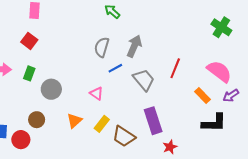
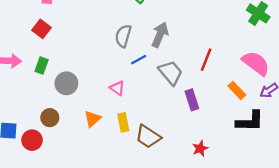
purple rectangle: (153, 121) -> (192, 100), moved, size x0.7
yellow rectangle: (102, 124) -> (123, 122), turned -49

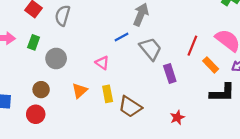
gray semicircle: (123, 36) -> (63, 16), moved
red line: (206, 60) -> (192, 46), moved
red circle: (32, 140) -> (36, 114), moved

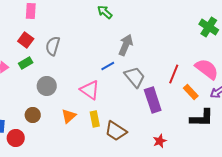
green rectangle: (34, 42) -> (26, 63), moved, turned 40
pink triangle: (102, 63) -> (90, 90), size x1.5
purple rectangle: (170, 74) -> (153, 100), size x1.4
red circle: (36, 114) -> (16, 138), moved

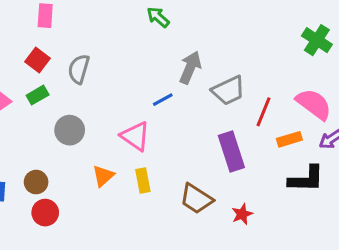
gray trapezoid: (135, 77) -> (228, 90), moved, turned 105
orange rectangle: (191, 92) -> (289, 139), turned -63
brown circle: (33, 115) -> (36, 182), moved
brown trapezoid: (116, 131) -> (196, 199), moved
red circle: (16, 138) -> (45, 213), moved

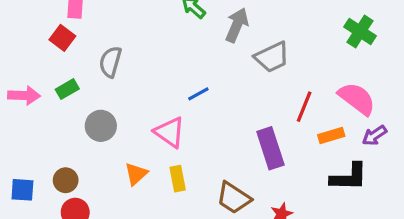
red square: (38, 60) -> (62, 38), moved
gray arrow: (190, 68) -> (237, 25), moved
gray trapezoid: (228, 90) -> (272, 57), moved

